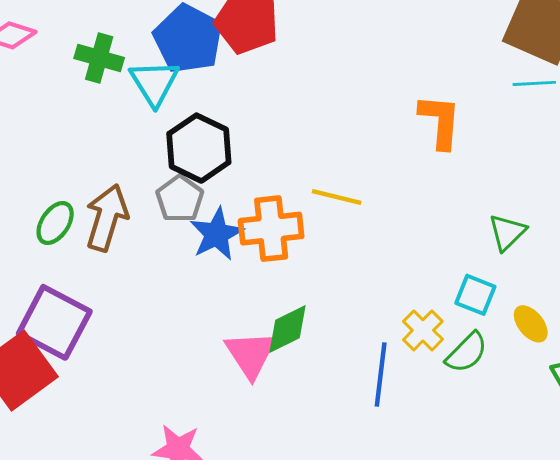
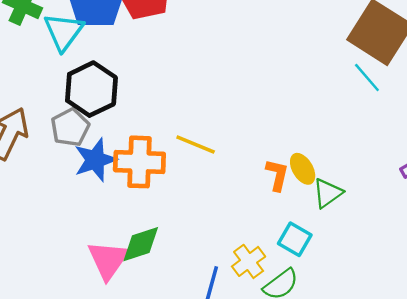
cyan line: (534, 83) -> (367, 78), turned 44
orange L-shape: (440, 121) -> (277, 175), moved, size x0.7
yellow ellipse: (531, 324) -> (303, 169), moved

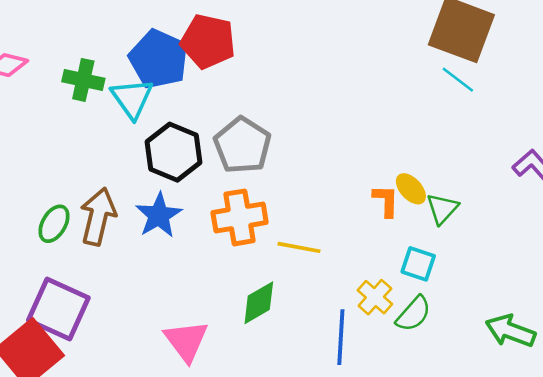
gray pentagon: (70, 127) -> (242, 145), moved, size x1.4
yellow line: (196, 145) -> (299, 247), moved
blue star: (95, 160) -> (159, 215), moved
pink triangle: (108, 260) -> (186, 341), moved

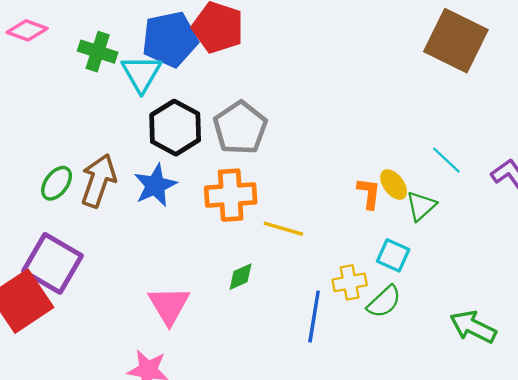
blue pentagon: (159, 59) -> (170, 39), turned 30
cyan line: (458, 80) -> (446, 160), moved
yellow cross: (375, 297) -> (350, 282), turned 32
green diamond: (259, 303) -> (241, 277), size x0.7

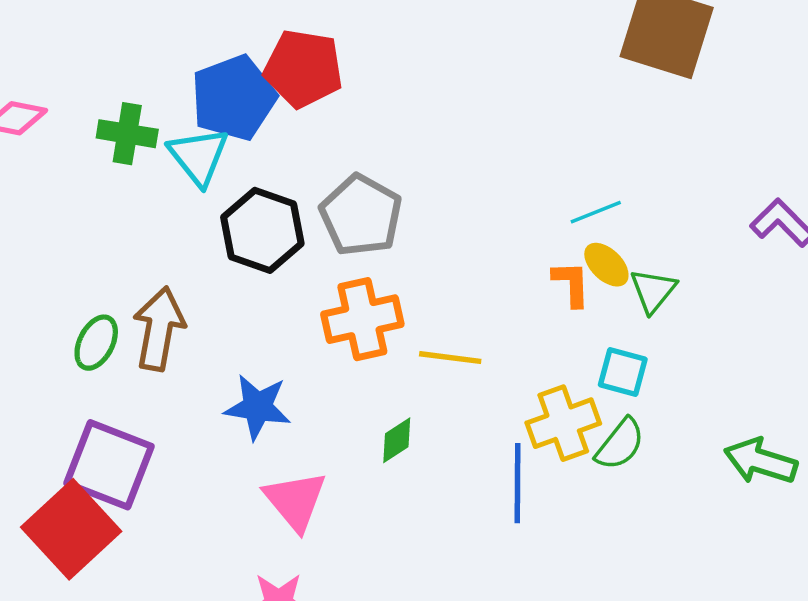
cyan line: (446, 160) -> (596, 212), moved, turned -56
blue star: (155, 185) -> (258, 407), moved, turned -30
yellow cross: (350, 282) -> (563, 423), size x1.4

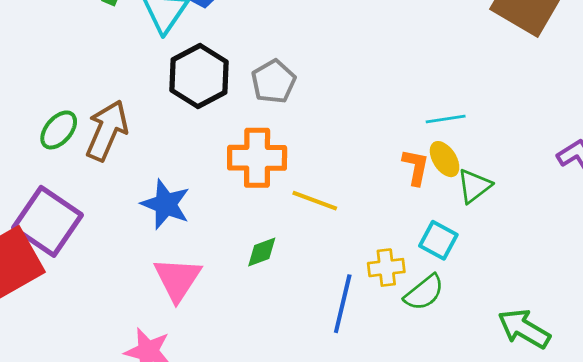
gray pentagon: (361, 215) -> (274, 82), size x0.7
yellow cross: (563, 423) -> (386, 268), size x0.7

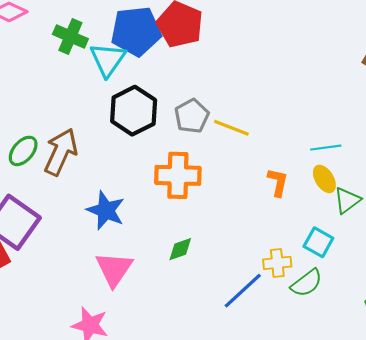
orange L-shape: (416, 167) -> (278, 182), moved
yellow line: (315, 201) -> (231, 128), moved
blue line: (343, 304) -> (243, 291), turned 33

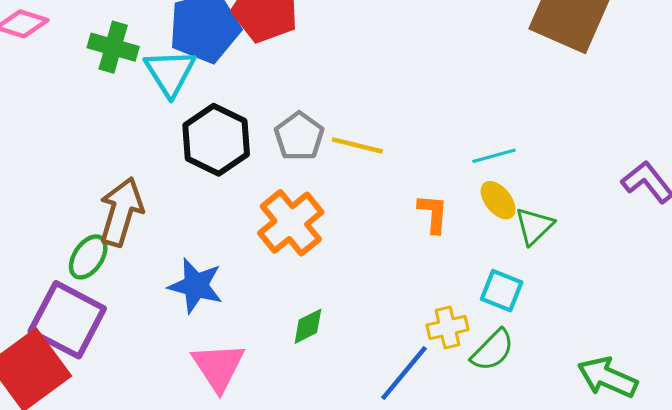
green ellipse: (23, 151) -> (88, 257), moved
orange cross: (178, 175) -> (291, 223), turned -33

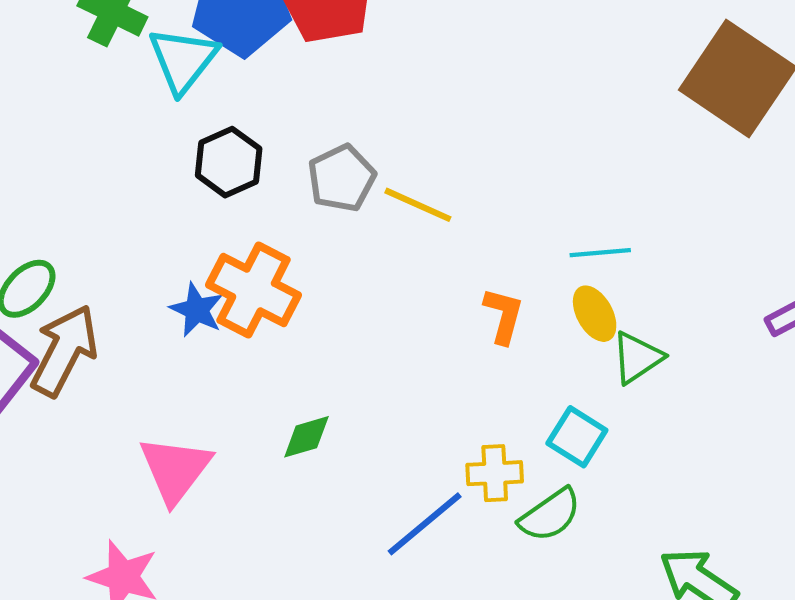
black hexagon: (216, 140) -> (229, 162), size x0.7
brown arrow: (121, 212) -> (64, 351), moved
orange cross: (291, 223) -> (254, 290), moved, turned -34
blue star: (196, 286) -> (197, 310), moved, size x0.7

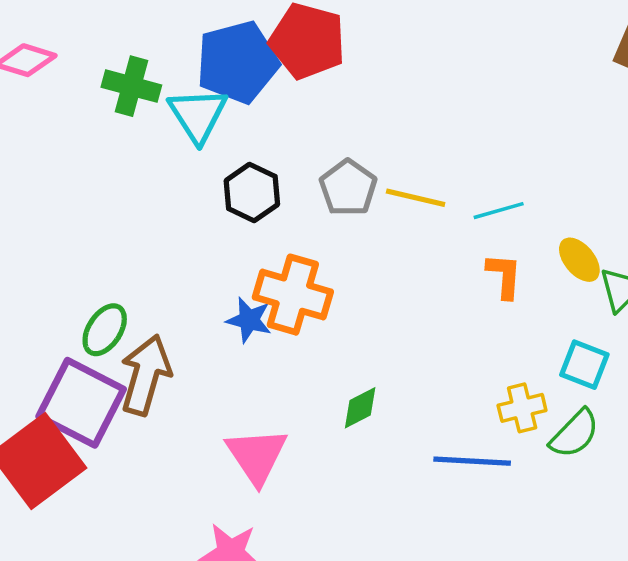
cyan line: (600, 253) -> (499, 211), moved
blue line: (425, 524) -> (472, 461), turned 54

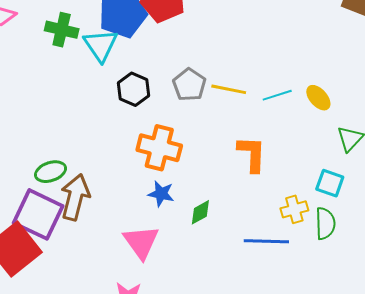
yellow ellipse: (579, 260) -> (318, 98), moved
orange L-shape: (504, 276) -> (252, 154), moved, size x1.4
blue star: (249, 320) -> (161, 194), moved
green ellipse: (105, 330) -> (51, 172), turned 40
green semicircle: (575, 434) -> (325, 223), turned -44

